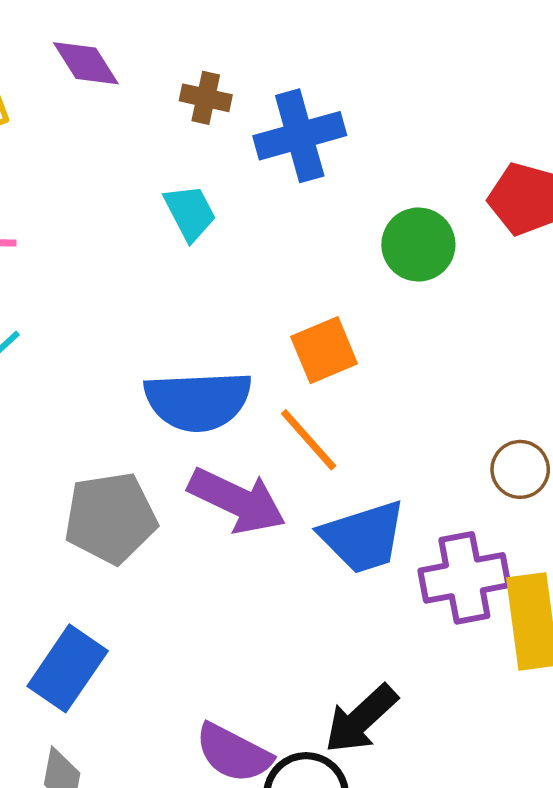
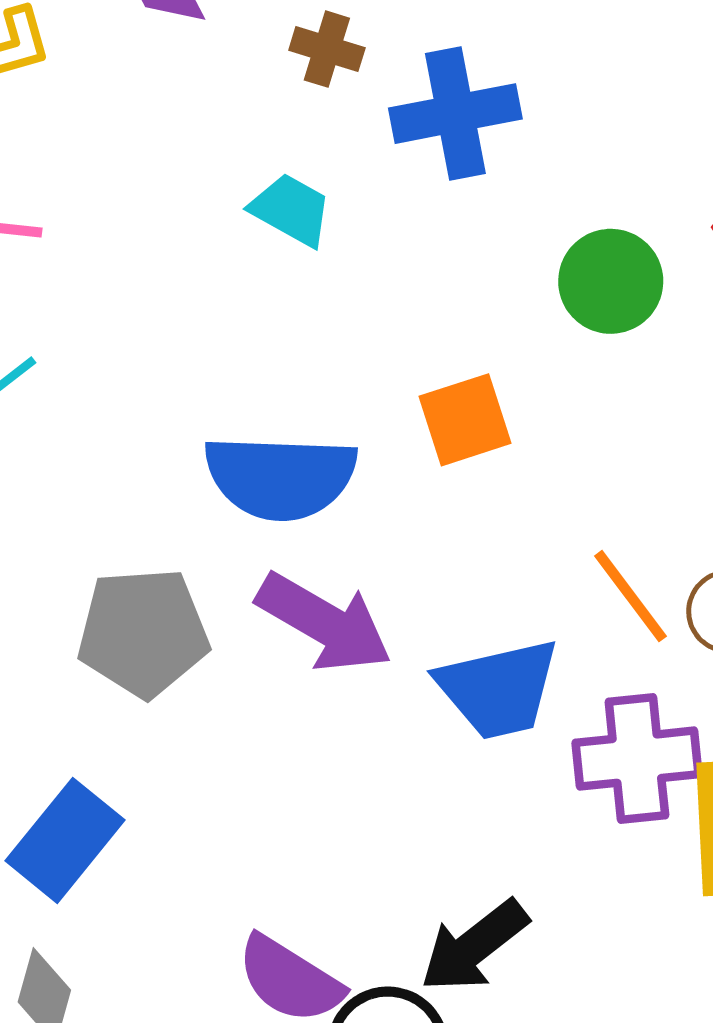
cyan trapezoid: (190, 213) -> (291, 210), turned -38
orange line: (309, 440) -> (631, 596), moved

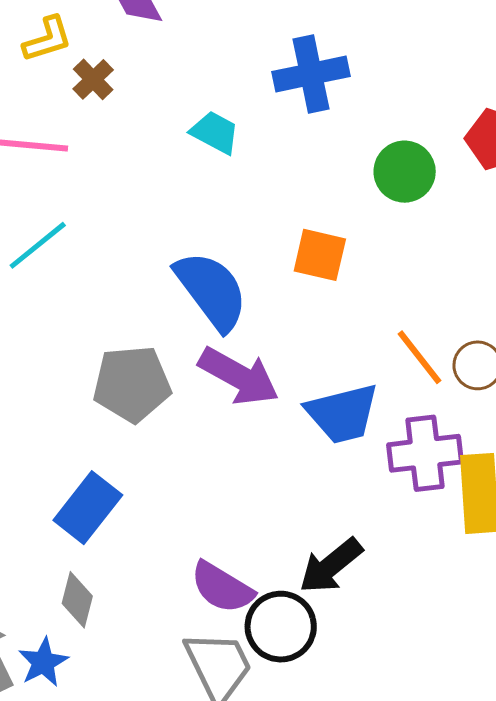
brown cross: (327, 49) -> (93, 79), moved, turned 30
orange square: (465, 420) -> (320, 255), turned 32
blue semicircle: (280, 477) -> (211, 291), turned -128

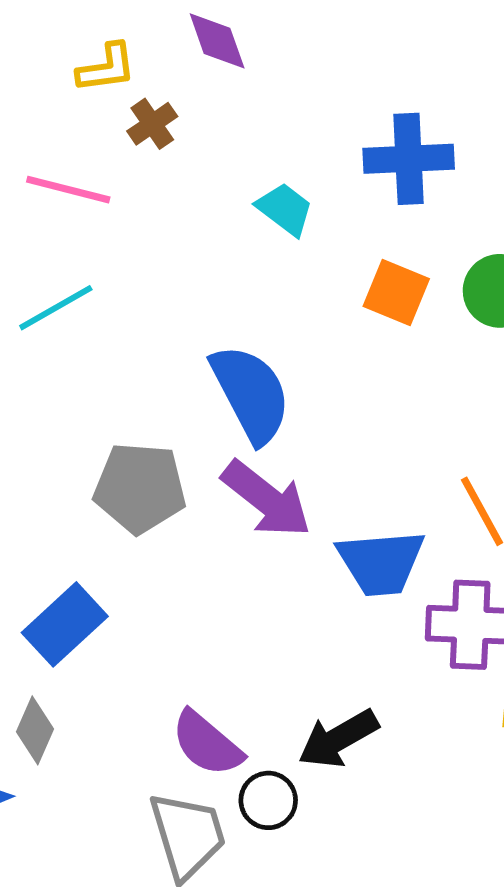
orange square: (320, 255) -> (396, 293), moved
black circle: (281, 627) -> (268, 800), size x0.7

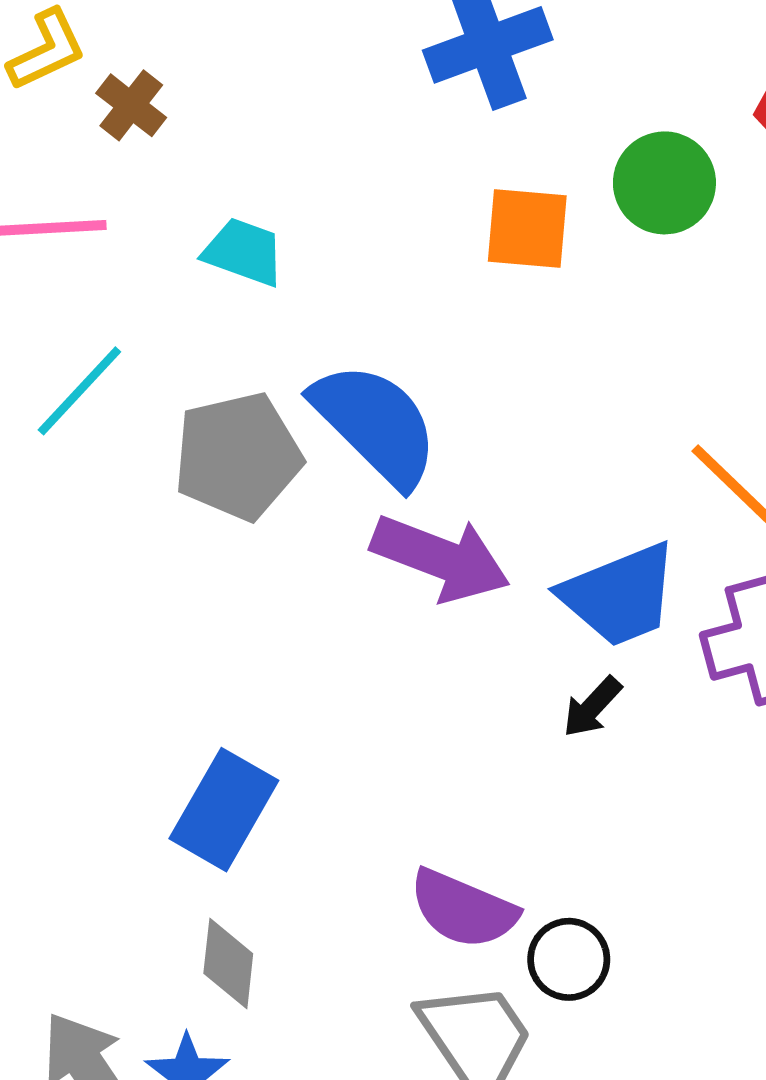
cyan trapezoid: (285, 209) -> (244, 252), moved
gray pentagon: (140, 488) -> (238, 456), moved
black arrow: (338, 739) -> (592, 707), moved, size x0.6

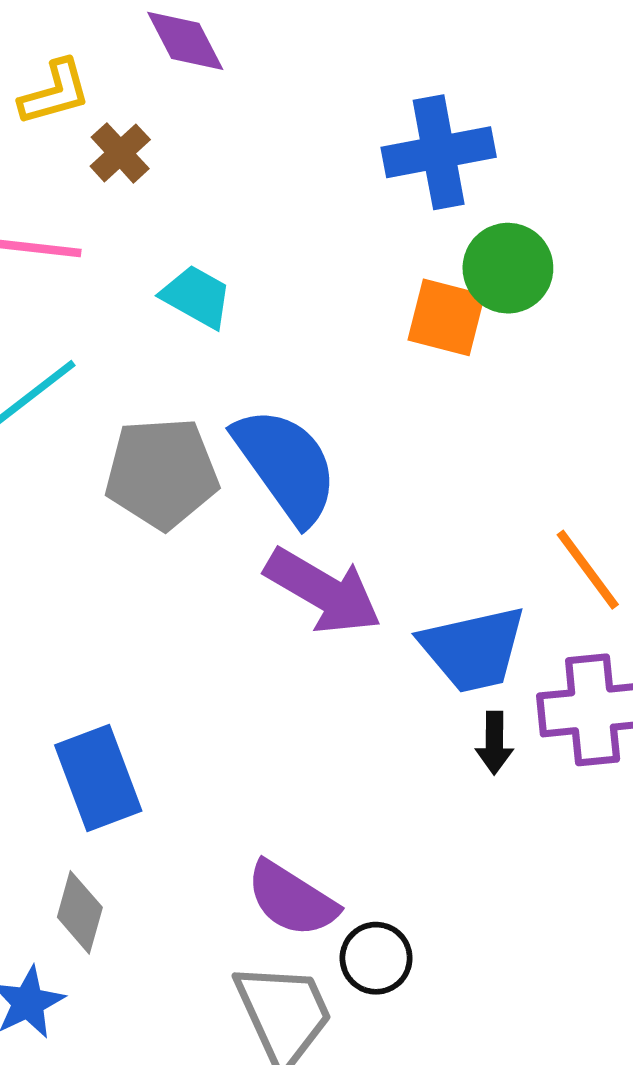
green circle: (664, 183) -> (508, 268), moved
black arrow: (592, 707) -> (494, 743), moved, turned -52
blue rectangle: (224, 810) -> (98, 778), turned -60

